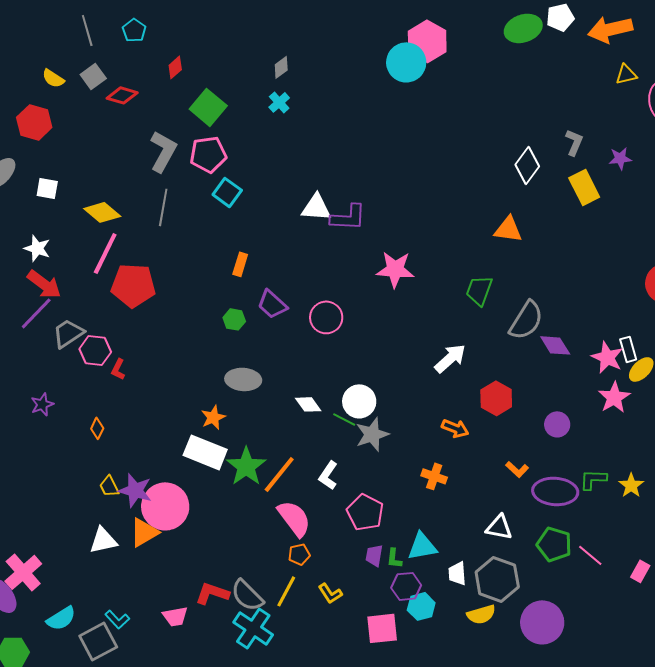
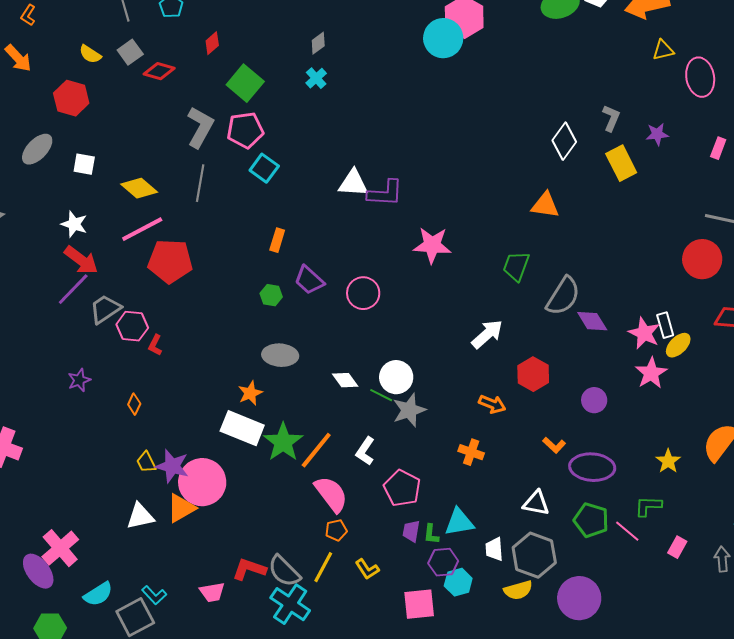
pink line: (105, 253) -> (142, 229), turned 36
green L-shape: (593, 479) -> (648, 506), moved

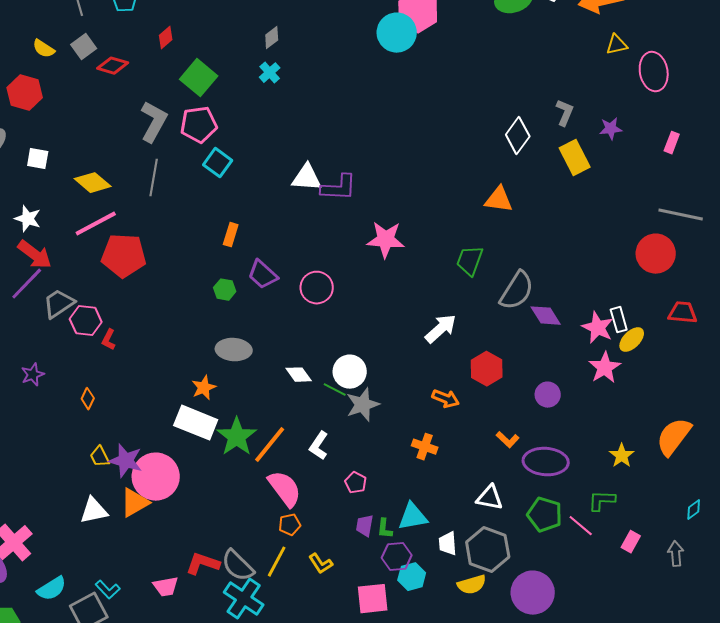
pink pentagon: (402, 488) -> (356, 483), size x0.6

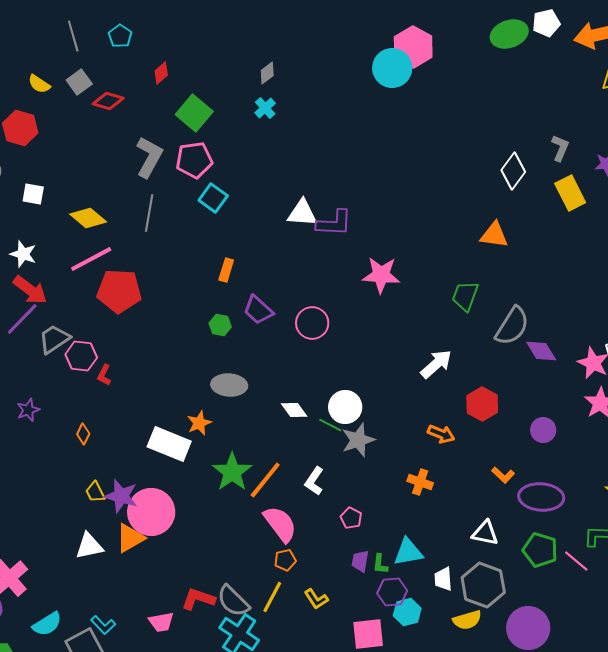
white rectangle: (196, 423) -> (169, 444), moved

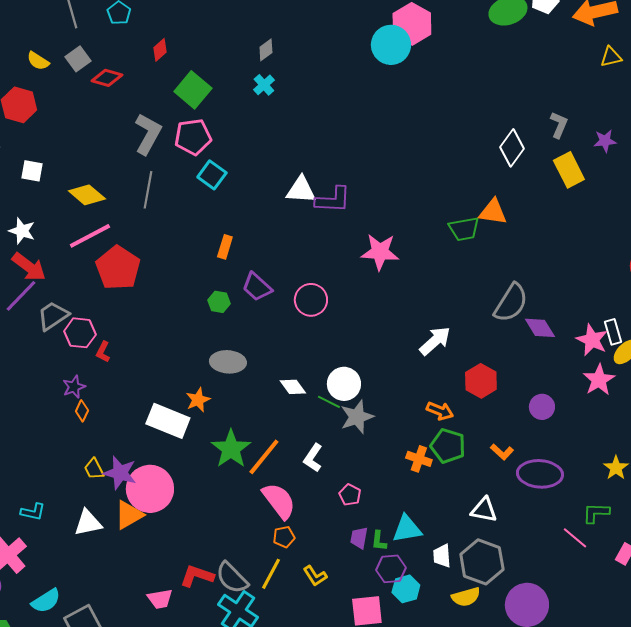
red pentagon: (119, 291) -> (118, 268), turned 30
green trapezoid: (465, 296) -> (464, 229), moved, turned -120
purple star: (28, 410) -> (74, 387), moved
green pentagon: (540, 550) -> (448, 446), moved
cyan L-shape: (103, 625) -> (33, 512), moved, turned -35

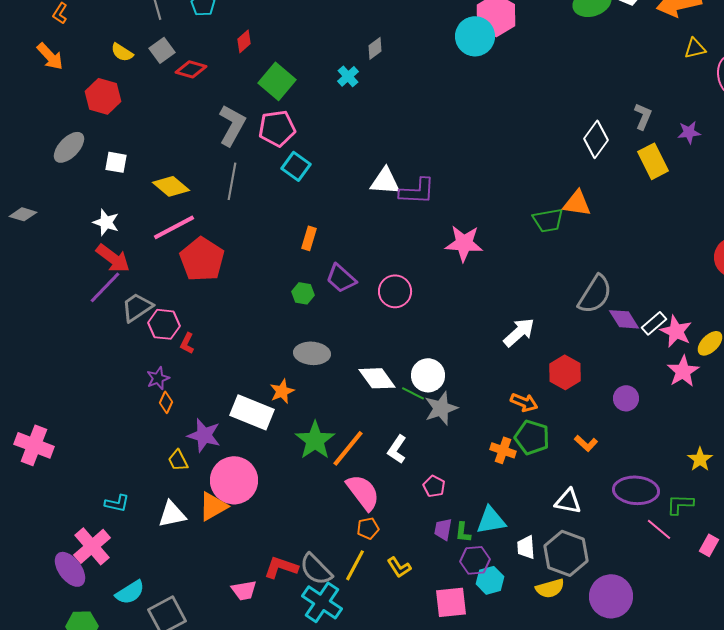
gray diamond: (266, 50) -> (375, 48), moved
white rectangle: (613, 332) -> (654, 323), moved, turned 65
white diamond: (293, 387) -> (377, 378), size x1.4
purple star: (120, 473) -> (204, 435), moved
purple ellipse: (540, 474) -> (636, 490), moved

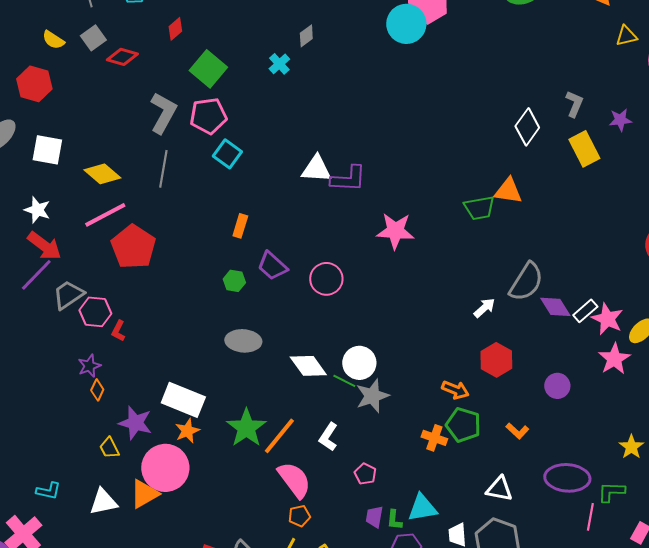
white square: (116, 162) -> (47, 150), size x1.4
white arrow: (519, 332) -> (484, 308), moved, size x0.7
orange star: (282, 391) -> (187, 431), moved
pink line: (659, 529) -> (590, 517), turned 60

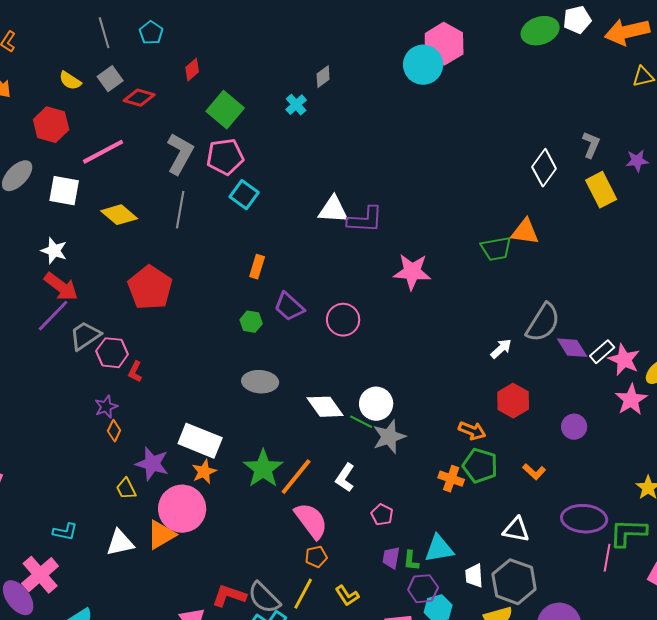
pink line: (105, 215) -> (103, 152), moved
green L-shape: (611, 492) -> (628, 533), size x1.4

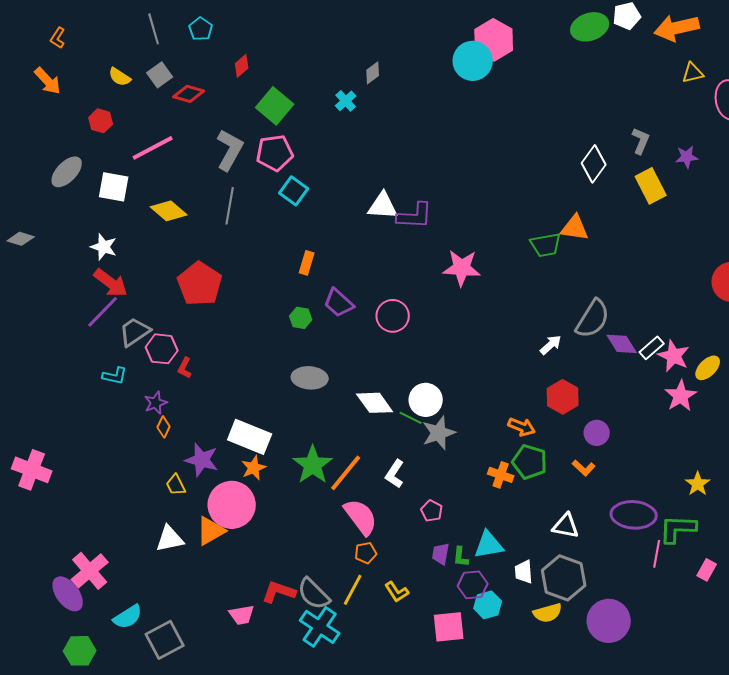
red hexagon: (51, 125) -> (101, 121), size x0.7
purple circle: (574, 427) -> (597, 433), moved
cyan L-shape: (65, 532) -> (115, 376), moved

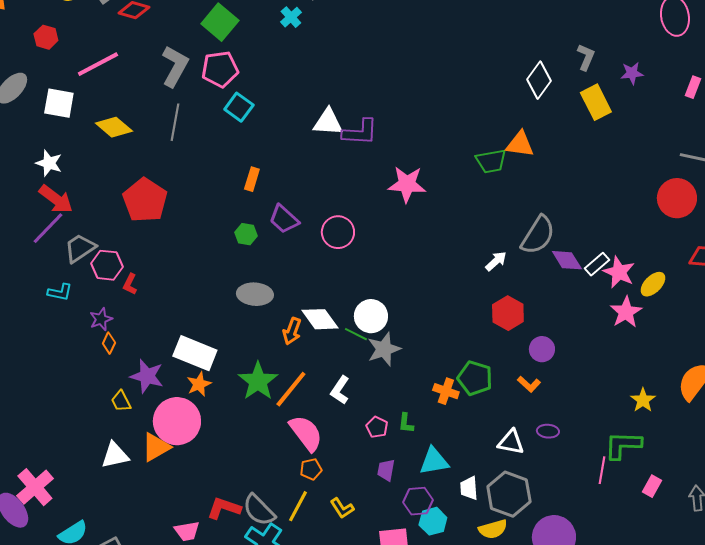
orange arrow: (522, 427) -> (292, 331), moved, turned 88
purple ellipse: (634, 515) -> (548, 431), moved, size x0.5
green L-shape: (461, 557) -> (406, 423), moved

